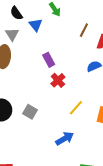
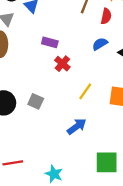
purple rectangle: (49, 60) -> (50, 42), turned -40

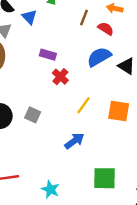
red semicircle: (106, 16) -> (106, 29), turned -70
blue semicircle: (100, 44) -> (99, 57), size x1.5

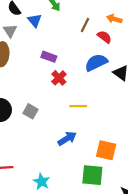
yellow line: (83, 105) -> (78, 106), turned 49
orange square: (119, 111) -> (106, 150), moved

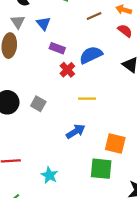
blue triangle: (35, 21) -> (43, 23), moved
brown line: (85, 25) -> (94, 16), turned 40
red semicircle: (104, 37) -> (125, 31), moved
blue semicircle: (96, 62) -> (91, 55), moved

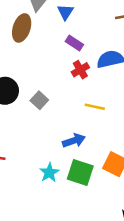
green square: (101, 169) -> (80, 173), moved
cyan star: (49, 175) -> (49, 173), moved

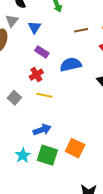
red cross: (80, 70) -> (36, 75), moved
yellow line: (95, 107) -> (44, 95), moved

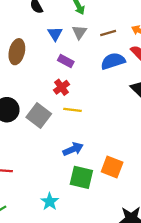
gray triangle: (12, 21) -> (79, 32), moved
blue semicircle: (71, 65) -> (113, 61), moved
gray square: (14, 98) -> (39, 116), size x1.5
cyan star: (23, 155) -> (50, 202), moved

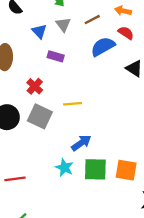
red cross: (61, 87) -> (35, 86), moved
orange square: (112, 167) -> (126, 170), moved
cyan star: (50, 202) -> (64, 168), moved

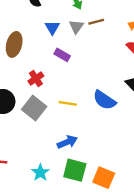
brown line: (92, 20) -> (96, 22), moved
blue semicircle: (103, 47) -> (104, 100), moved, turned -130
cyan star: (64, 168) -> (40, 172), moved

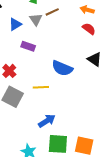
blue triangle: (52, 28) -> (15, 24), turned 40
blue semicircle: (104, 100) -> (62, 68), moved

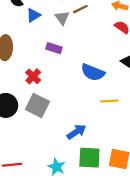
blue triangle: (15, 24) -> (33, 15), moved
yellow line: (41, 87) -> (109, 101), moved

